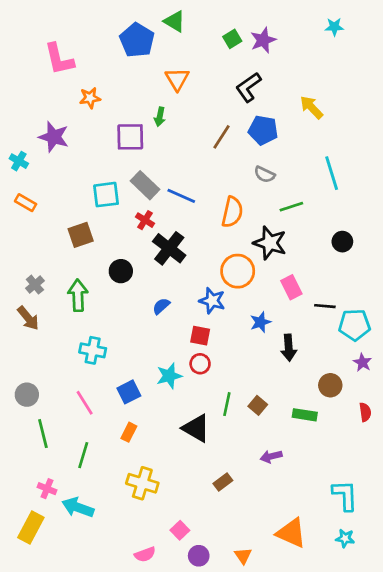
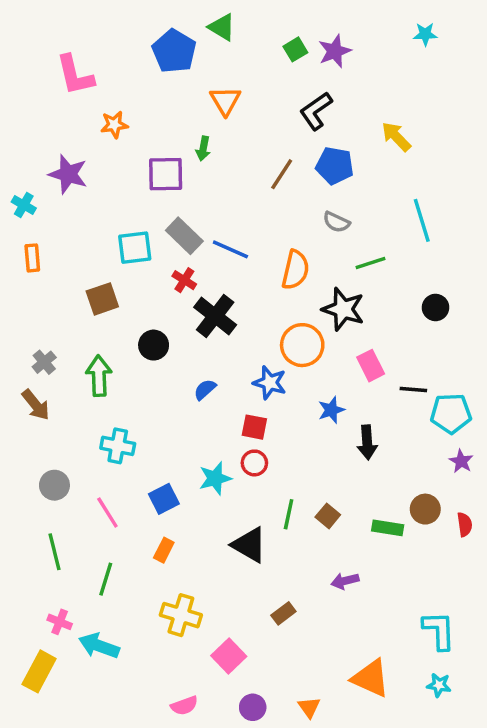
orange rectangle: (26, 203) -> (32, 258), turned 55
brown circle: (330, 385) -> (425, 509), moved
gray circle: (27, 395) -> (54, 485), moved
pink square: (180, 530) -> (229, 656), moved, size x1.4

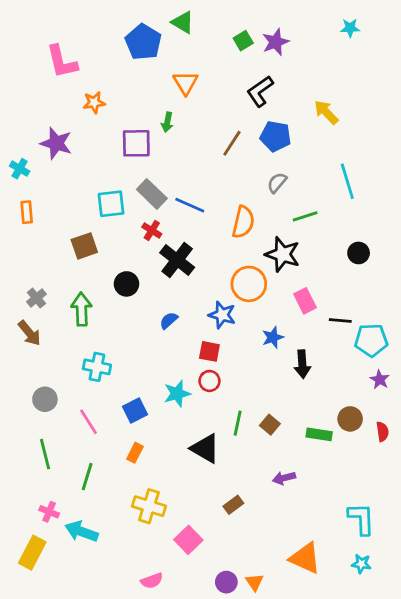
gray semicircle: (336, 222) -> (277, 183), turned 105
purple circle: (253, 707) -> (226, 582), moved

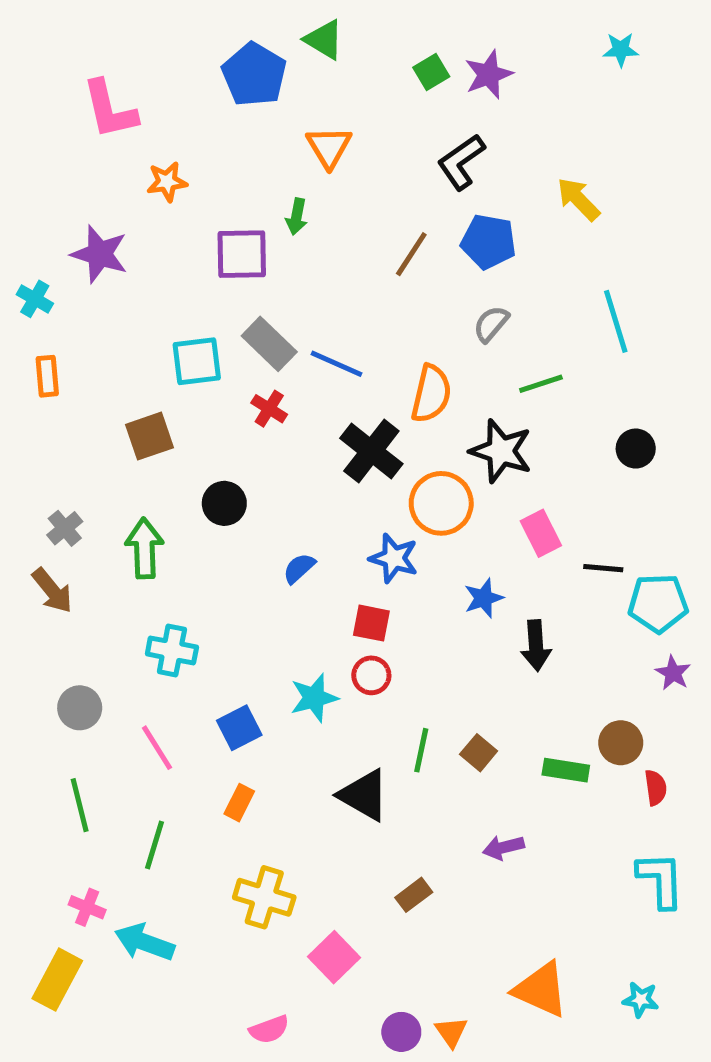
black cross: (177, 260) -> (371, 451), moved
red semicircle: (382, 432) -> (656, 788), moved
cyan L-shape: (361, 519) -> (661, 880), moved

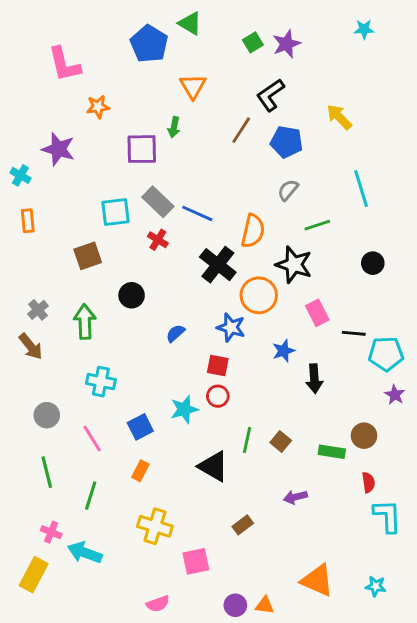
brown line: (411, 254) -> (241, 130), moved
red semicircle: (656, 788) -> (368, 482), moved
pink square: (334, 957) -> (196, 561), turned 32
orange triangle: (451, 1032) -> (265, 605), turned -48

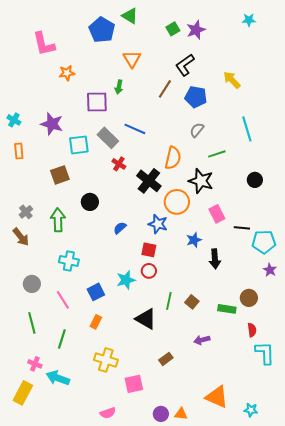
purple star: (58, 149) -> (52, 124), moved
blue line: (197, 213) -> (135, 129), moved
red cross: (158, 240) -> (119, 164), moved
cyan star: (376, 586) -> (251, 410), moved

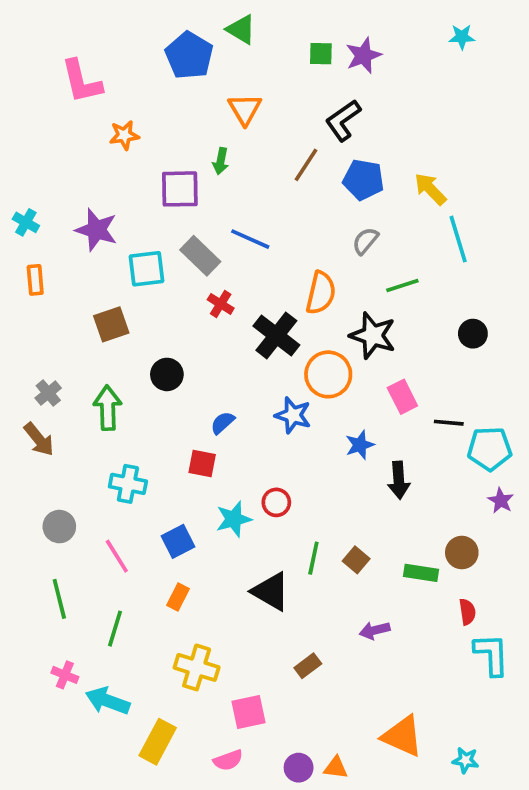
green square: (173, 29) -> (321, 54), turned 32
yellow arrow: (232, 80) -> (430, 189), moved
red square: (149, 250) -> (202, 463), moved
yellow rectangle: (23, 393) -> (158, 742), moved
pink semicircle: (108, 413) -> (228, 760), moved

